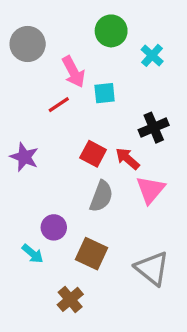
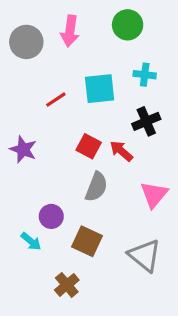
green circle: (111, 31) -> (128, 25), moved
cyan cross: (152, 55) -> (145, 75), moved, turned -35
pink arrow: (73, 72) -> (70, 31), moved, turned 36
cyan square: (105, 93) -> (100, 89), size x1.5
pink triangle: (150, 190) -> (154, 195), moved

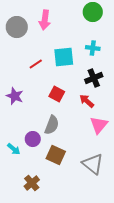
green circle: (128, 25) -> (93, 12), moved
red arrow: (121, 151) -> (87, 101), moved
gray semicircle: (96, 187) -> (52, 125), moved
cyan arrow: (31, 241) -> (14, 149), moved
brown cross: (67, 285) -> (32, 183), moved

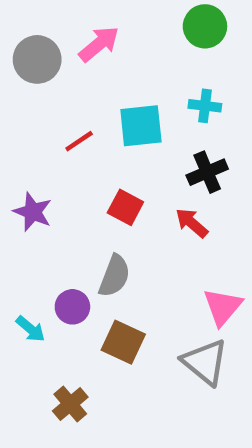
pink arrow: (45, 20) -> (99, 44), turned -138
pink triangle: (99, 125) -> (223, 307), moved

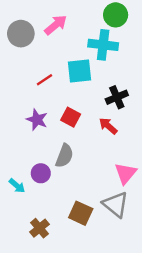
cyan cross: (205, 106) -> (103, 45), moved, size x1.6
purple star: (33, 212) -> (37, 120), moved
brown square: (123, 342) -> (81, 213), moved

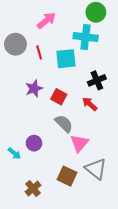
gray circle: (21, 34) -> (15, 44), moved
red line: (45, 80) -> (39, 52), moved, turned -72
purple star: (37, 120) -> (34, 89), moved, turned 30
gray semicircle: (64, 156) -> (64, 124), moved, turned -66
pink triangle: (126, 173) -> (79, 143), moved

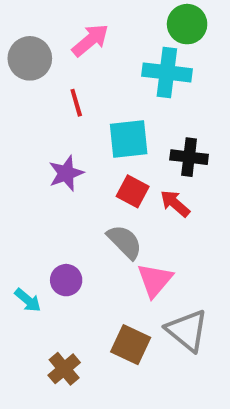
gray circle: (15, 44) -> (30, 58), moved
cyan square: (66, 59) -> (129, 139), moved
black cross: (97, 80) -> (189, 157), turned 30
red square: (59, 97) -> (133, 191), moved

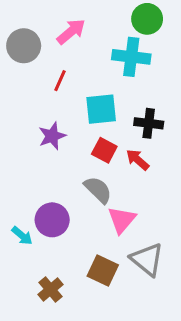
red line: (76, 103) -> (60, 81), turned 40
purple circle: (66, 280) -> (52, 220), size x1.4

